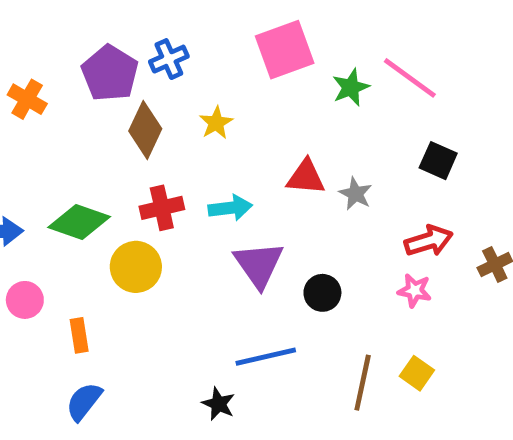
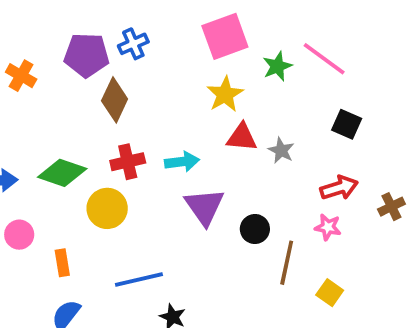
purple pentagon: (110, 73) -> (87, 55), turned -30
yellow star: (216, 123) -> (225, 94), moved, size x1.4
blue line: (266, 357) -> (139, 280), moved
brown line: (363, 383) -> (287, 263), moved

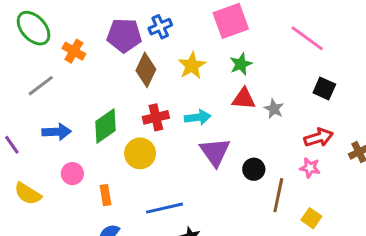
green star: (277, 66) -> (241, 64), moved
yellow star: (225, 94) -> (192, 66), moved
green diamond: (62, 173) -> (105, 126), turned -54

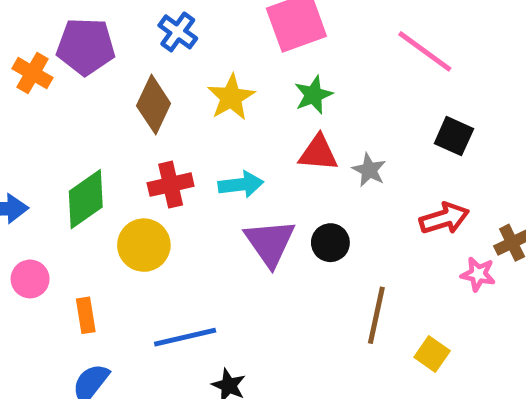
blue cross: (160, 27) -> (178, 32), turned -30
purple pentagon: (124, 35) -> (86, 46), moved
pink star: (310, 168) -> (478, 274), moved
black circle: (254, 169) -> (330, 243), moved

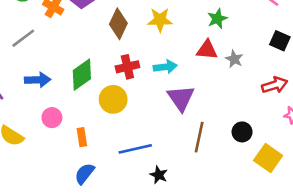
green star: (313, 95) -> (217, 19), moved
yellow star: (231, 97) -> (160, 20), turned 30
black circle: (330, 243) -> (242, 132), moved
brown line: (376, 315) -> (199, 137), moved
yellow square: (432, 354) -> (268, 158), size x1.5

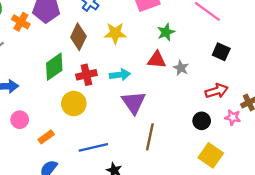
green diamond: (82, 75) -> (54, 67), moved
black circle: (242, 132) -> (202, 121), moved
orange rectangle: (82, 137) -> (46, 137), turned 63

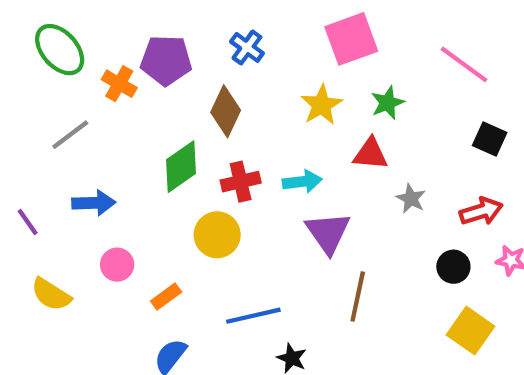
yellow star: (115, 33) -> (321, 105), moved, turned -30
gray star: (181, 68) -> (411, 199), moved

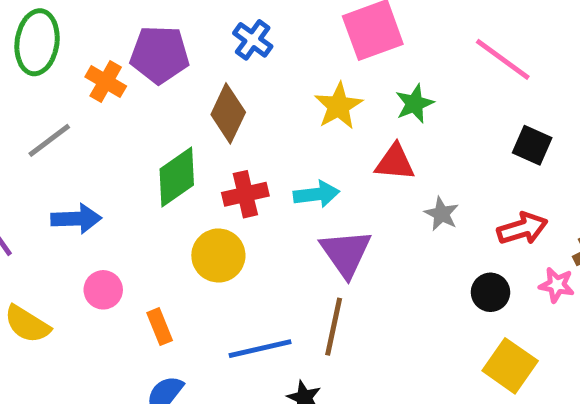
green ellipse: (60, 50) -> (37, 42), turned 50
orange rectangle: (166, 297) -> (160, 327), turned -76
brown line: (358, 297) -> (334, 327), moved

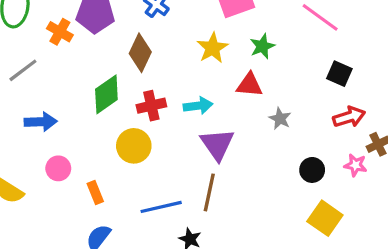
red arrow: (522, 229) -> (349, 117), moved

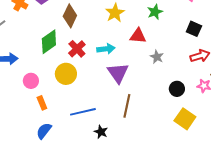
green star: (262, 46) -> (155, 12), moved
red cross: (151, 106) -> (77, 49), turned -30
pink circle: (58, 168) -> (31, 81), moved
brown line: (209, 192) -> (127, 106), moved

